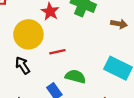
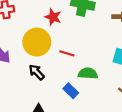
red line: (57, 52) -> (67, 53), turned 40

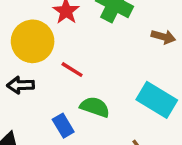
black arrow: (37, 72) -> (21, 85), turned -63

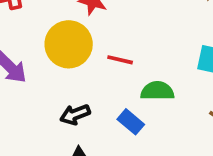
black arrow: (21, 85) -> (75, 114), moved

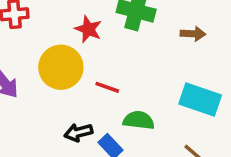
black arrow: (75, 114) -> (78, 132), moved

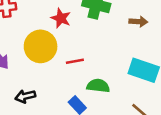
red line: (107, 87) -> (75, 61), turned -30
black arrow: (78, 132) -> (25, 96), moved

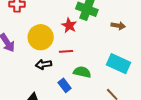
red star: (61, 18) -> (69, 25), moved
black arrow: (25, 96) -> (43, 64), moved

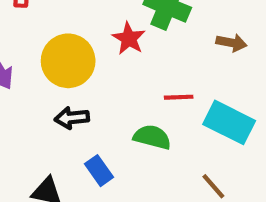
red line: (66, 51) -> (179, 97), moved
blue rectangle: (65, 85) -> (99, 171), moved

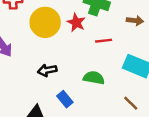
yellow circle: (68, 61) -> (45, 22), moved
red line: (179, 97) -> (104, 41), moved

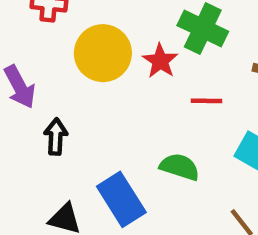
black arrow: (47, 70) -> (56, 137), moved, turned 96
blue rectangle: (65, 99) -> (121, 199), size x1.6

